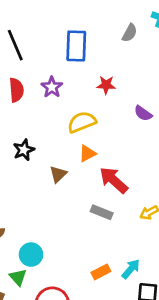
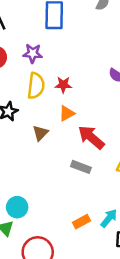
red star: (106, 85) -> (63, 85), moved
purple star: (52, 87) -> (33, 53), turned -30
yellow semicircle: (82, 122) -> (36, 86), moved, turned 120

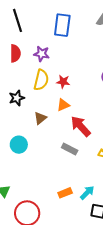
cyan circle: (17, 207) -> (19, 145), moved

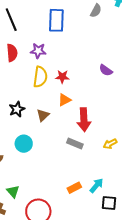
black star: (17, 98) -> (17, 109), moved
red arrow: (81, 126) -> (84, 120), turned -135

